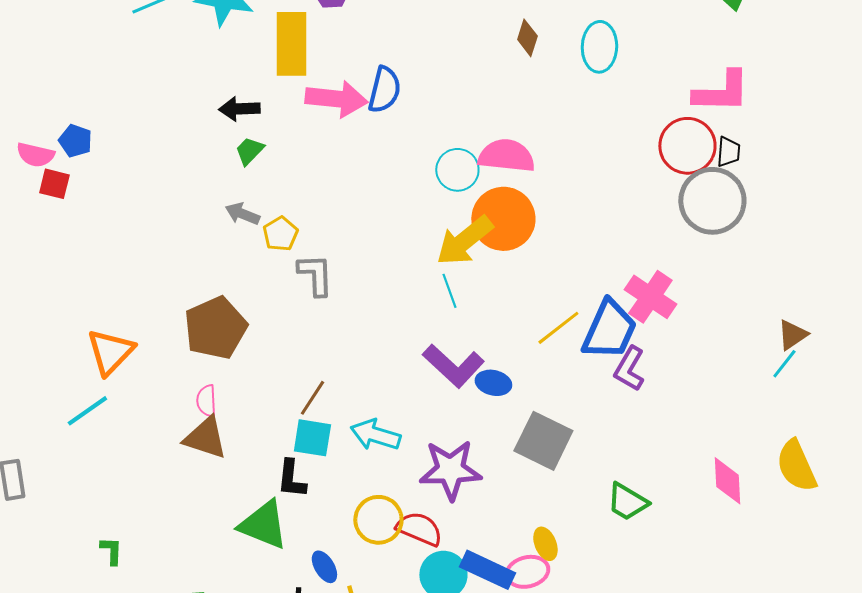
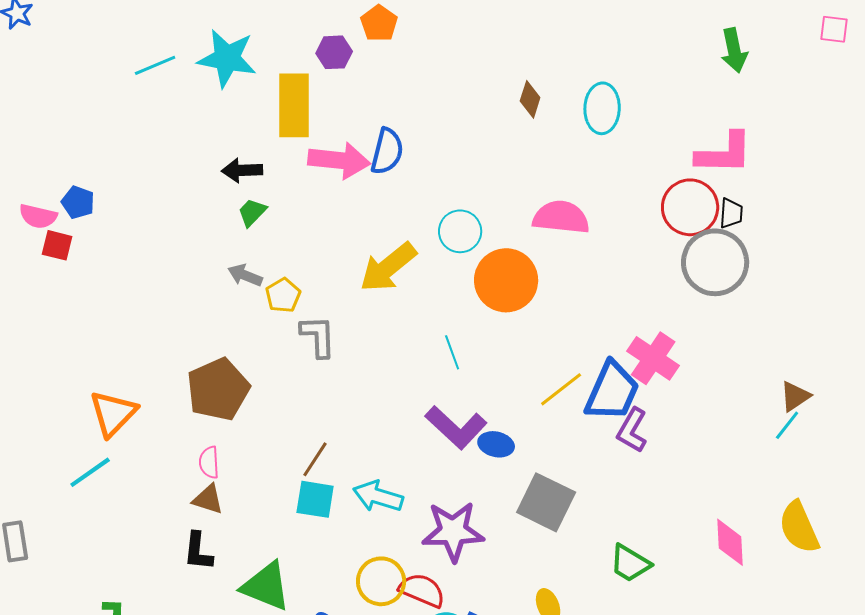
pink semicircle: (506, 156) -> (561, 217), moved
yellow arrow: (464, 241) -> (388, 267), moved
brown triangle: (205, 438) -> (208, 499), size x0.7
black L-shape: (291, 479) -> (198, 551), moved

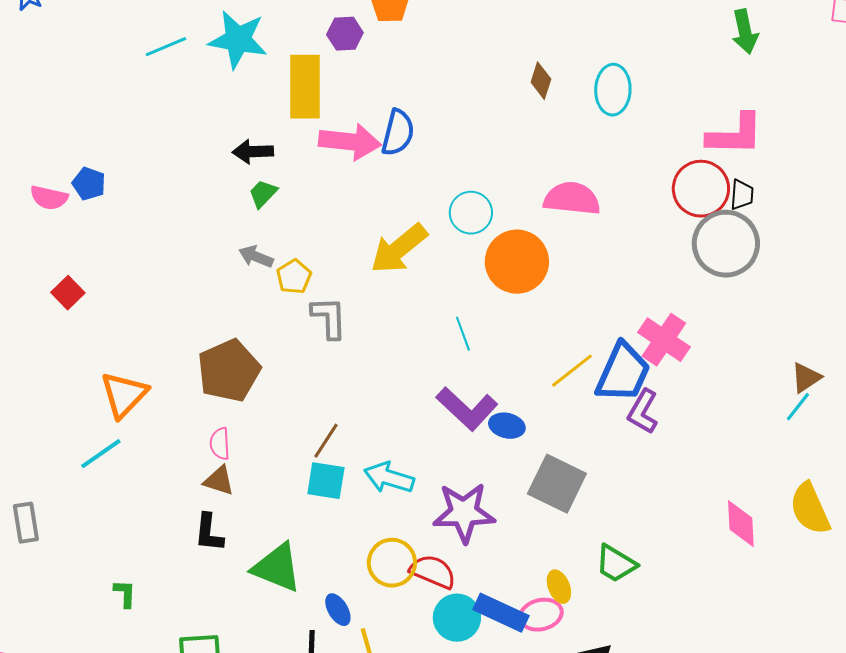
red square: (57, 245) -> (68, 293), moved, turned 32
green trapezoid: (630, 563) -> (616, 564), moved

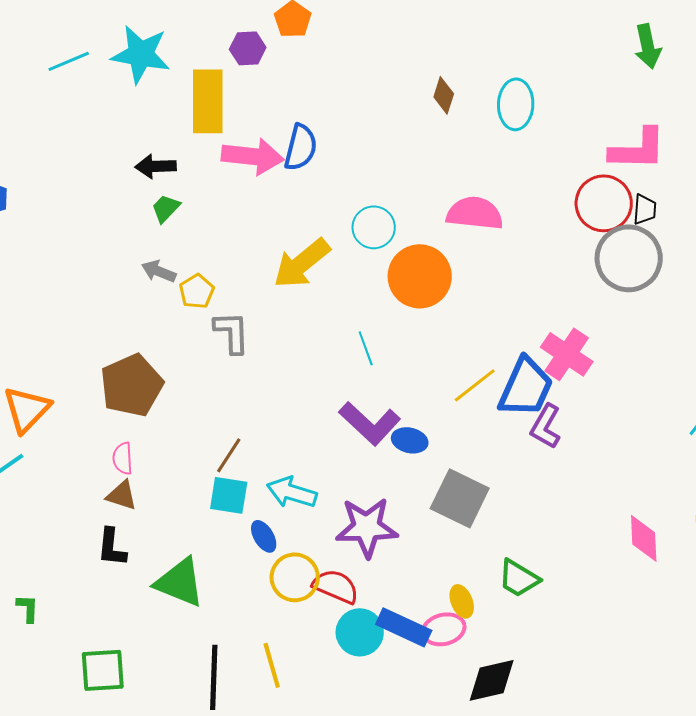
blue ellipse: (338, 610) -> (264, 536), moved

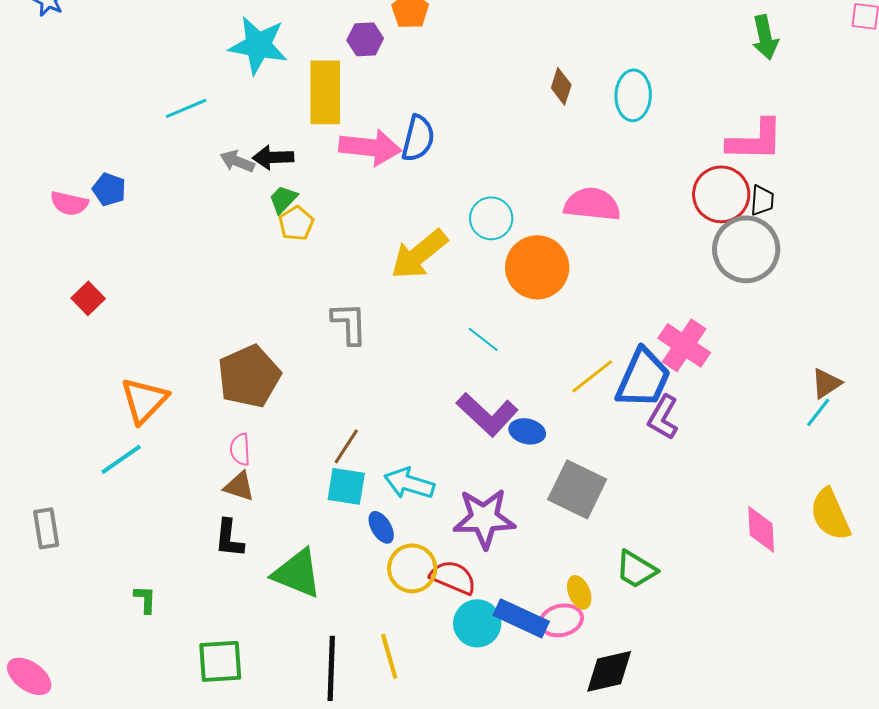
cyan line: (69, 61) -> (186, 108), moved
gray arrow: (159, 271) -> (237, 161), moved
yellow pentagon: (197, 291) -> (296, 223), moved
cyan line: (366, 348) -> (483, 339), turned -32

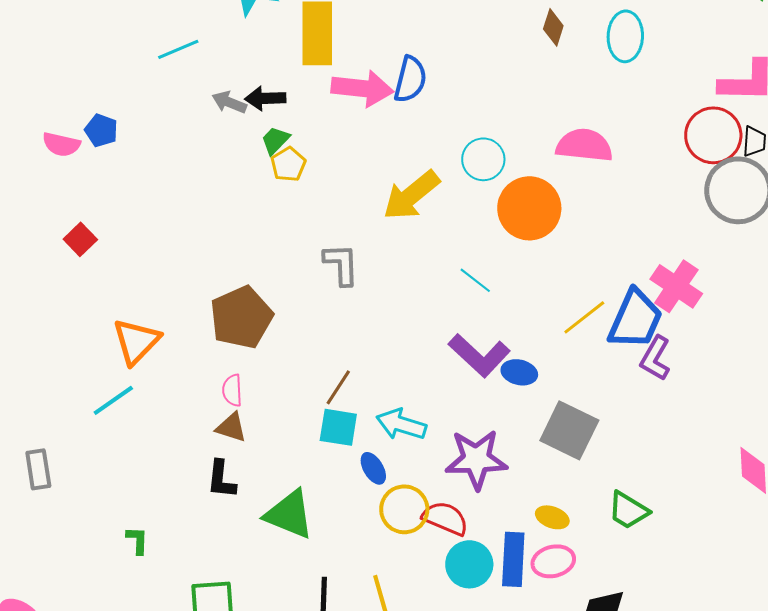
yellow ellipse: (579, 592) -> (552, 517), moved, turned -48
blue rectangle: (521, 618) -> (513, 559), turned 68

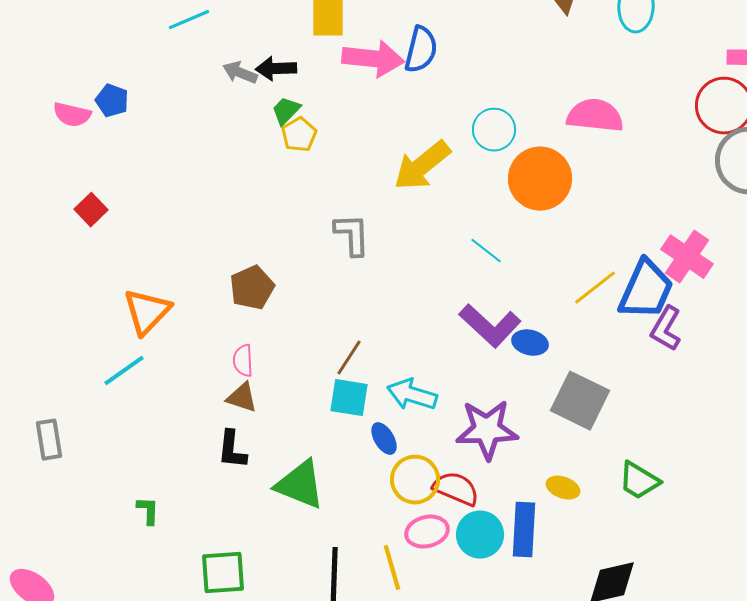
brown pentagon: (241, 317) -> (252, 288), size x0.7
pink ellipse: (553, 561) -> (427, 532), moved

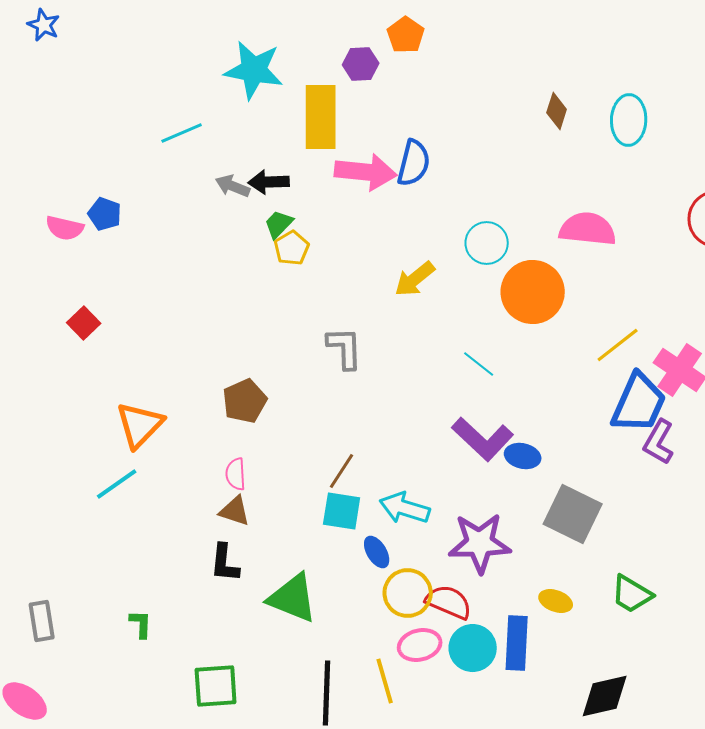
yellow arrow: (422, 166) -> (415, 279), size x0.7
yellow line: (595, 288) -> (618, 345), moved
gray rectangle: (49, 440) -> (42, 621), moved

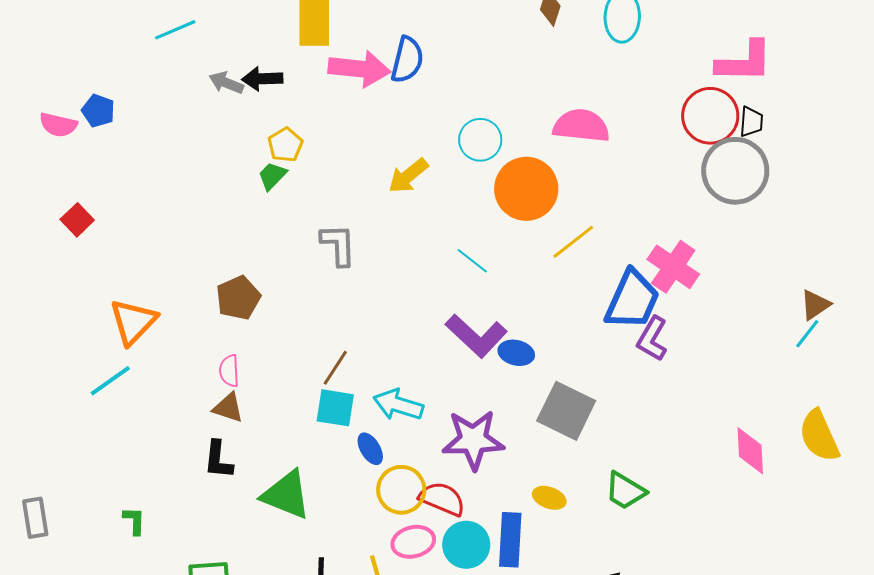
green trapezoid: (279, 224) -> (272, 176), moved
yellow line: (618, 345) -> (573, 242), moved

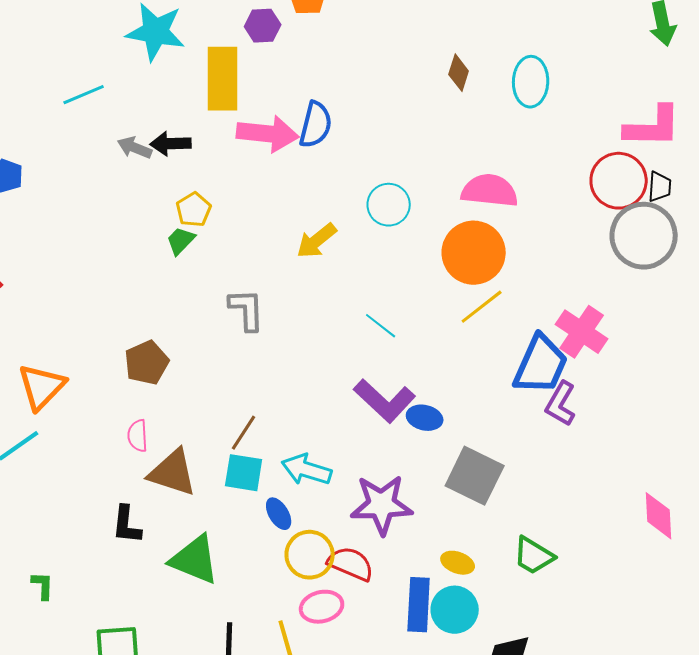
orange circle: (526, 189) -> (474, 253), moved
brown triangle: (228, 408) -> (173, 473), moved, size x1.6
cyan circle: (466, 545) -> (455, 610), moved

